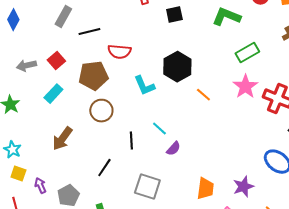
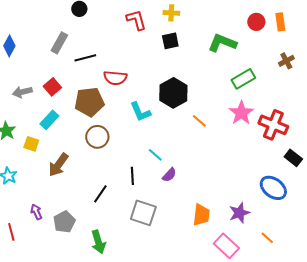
black line: (131, 141) -> (132, 176), moved
yellow square: (18, 174) -> (31, 144), moved

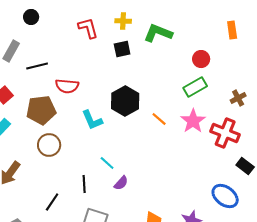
red circle: (256, 22) -> (201, 59), moved
green L-shape: (222, 43) -> (158, 33), moved
brown cross: (286, 61) -> (238, 98), moved
orange line: (199, 121) -> (159, 119), moved

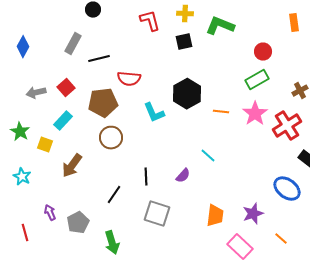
orange line: (159, 119) -> (221, 112), turned -35
red cross: (225, 133) -> (287, 126), turned 36
cyan line: (107, 163) -> (208, 156), moved

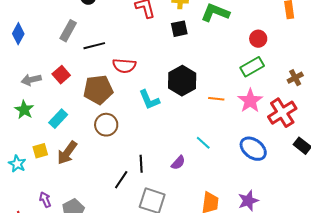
cyan rectangle: (63, 121) -> (58, 119), moved
green star: (20, 132) -> (24, 110), moved
yellow square: (45, 145) -> (40, 151), moved, turned -35
blue ellipse: (287, 189) -> (253, 149), moved
black line: (114, 195) -> (121, 180), moved

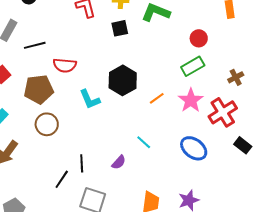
orange line: (216, 99) -> (157, 98), turned -42

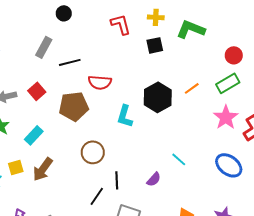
orange line: (157, 98) -> (192, 88), moved
cyan L-shape: (90, 99) -> (125, 116), turned 40
brown circle: (47, 124) -> (93, 152), moved

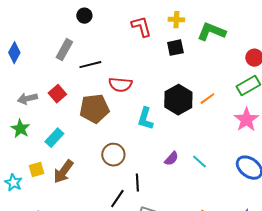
orange line: (192, 88) -> (207, 99), moved
purple semicircle: (154, 179) -> (171, 159), moved

